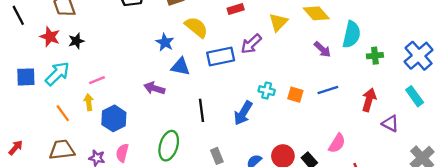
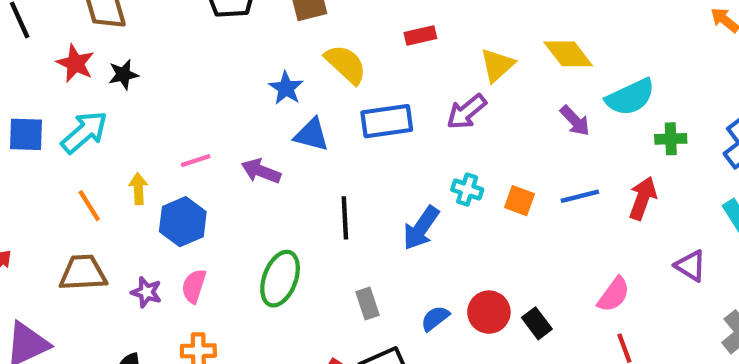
cyan semicircle: (351, 34) -> (630, 97), turned 48
purple arrow: (251, 44) -> (466, 112), moved
pink line: (97, 80) -> (196, 161), moved
red arrow: (369, 100) -> (643, 198), moved
pink semicircle: (337, 143) -> (614, 294), moved

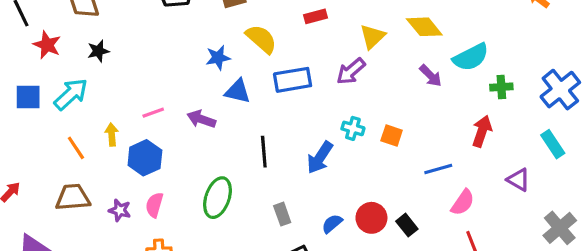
red star: (75, 63) -> (47, 45), moved
blue star: (286, 88) -> (218, 58), turned 30
blue line: (580, 196) -> (438, 169), moved

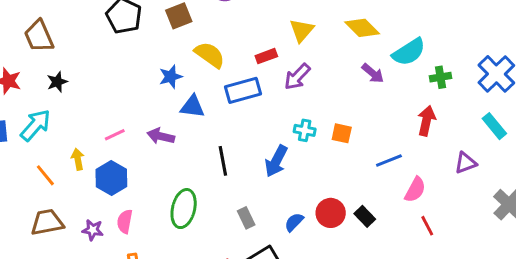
red rectangle: (315, 16) -> (266, 56), moved
yellow triangle: (372, 37) -> (302, 30), moved
purple triangle: (518, 180) -> (466, 163), turned -45

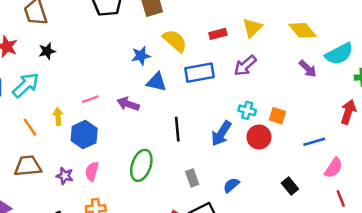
red rectangle: (266, 56) -> (218, 34), moved
red circle: (331, 213) -> (259, 137), moved

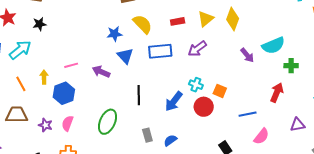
yellow diamond: (302, 30) -> (233, 19), moved, turned 55
blue triangle: (157, 82) -> (125, 56), turned 30
blue semicircle: (231, 185) -> (170, 140), moved

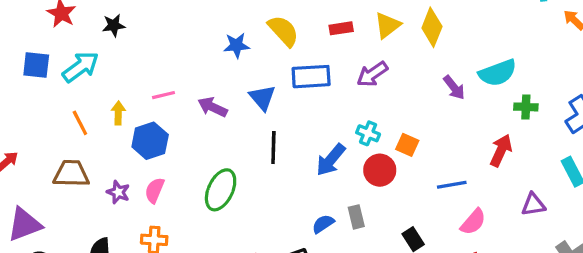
blue triangle: (125, 56) -> (262, 98), moved
gray rectangle: (147, 135) -> (356, 217), moved

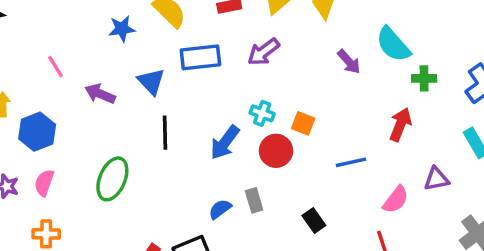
cyan semicircle: (498, 73) -> (393, 44), turned 72
pink line: (164, 95) -> (56, 67), moved, turned 75
pink semicircle: (473, 222) -> (396, 200), moved

